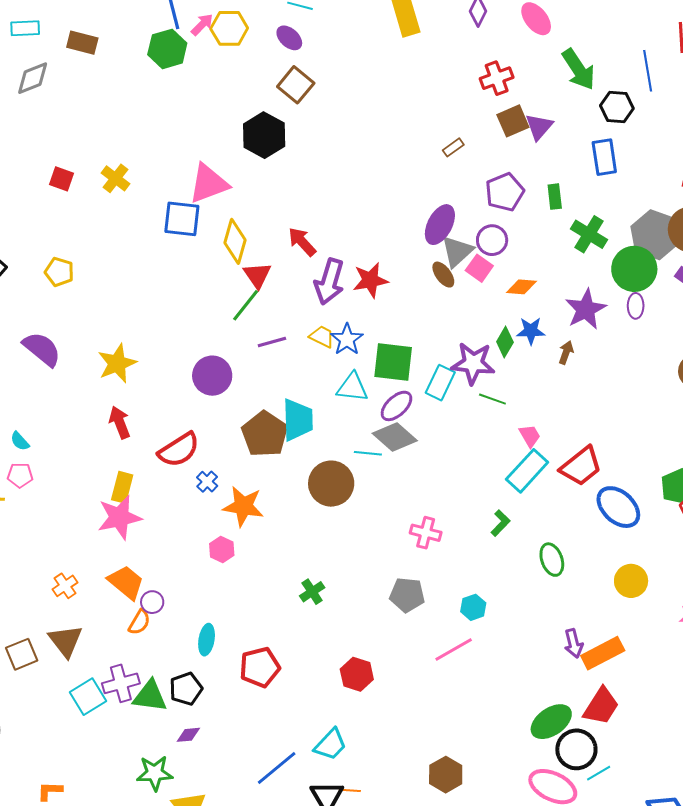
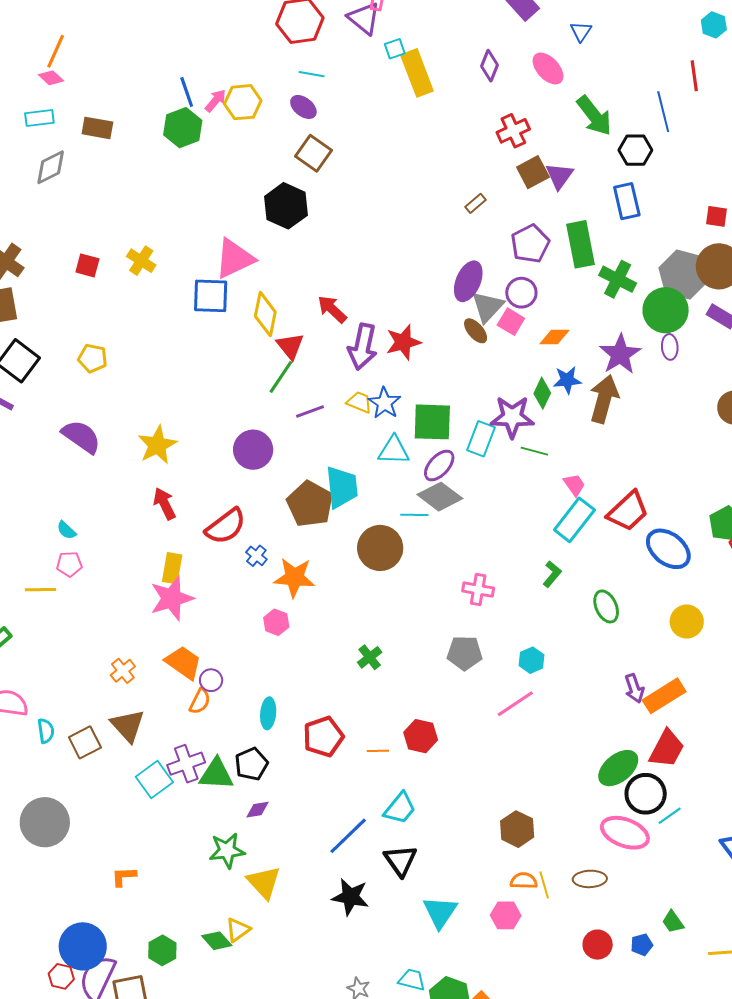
green rectangle: (555, 197) -> (580, 244), size x1.8
brown arrow: (566, 352) -> (604, 399), size x2.0
orange line: (350, 790) -> (378, 751), moved

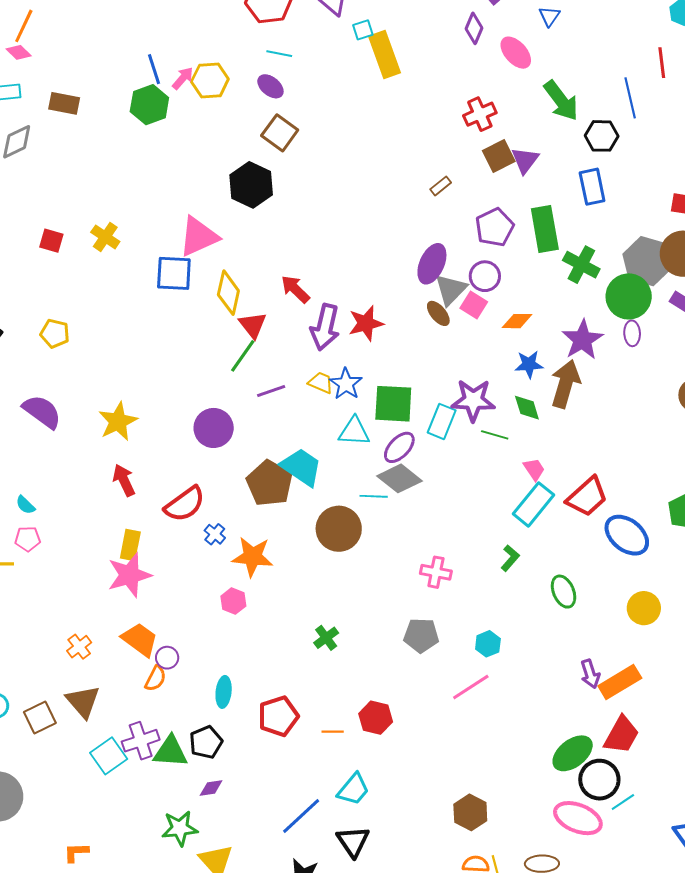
purple diamond: (490, 66) -> (474, 28), moved
green diamond: (542, 393) -> (527, 408), moved, turned -44
cyan trapezoid: (342, 487) -> (301, 467), turned -51

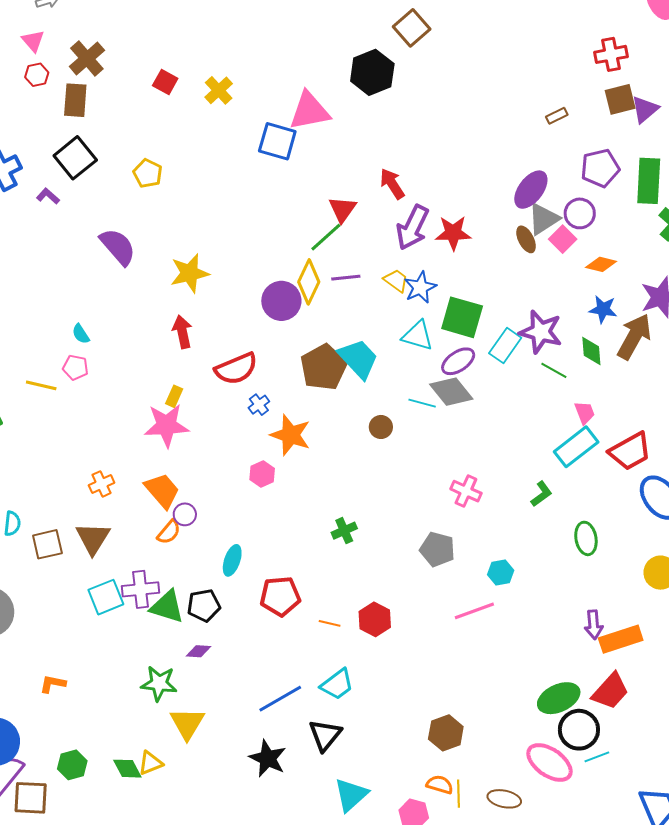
yellow diamond: (228, 293) -> (309, 282), moved
brown circle: (339, 529) -> (381, 427), size x0.5
yellow rectangle: (130, 545) -> (174, 396), size x0.7

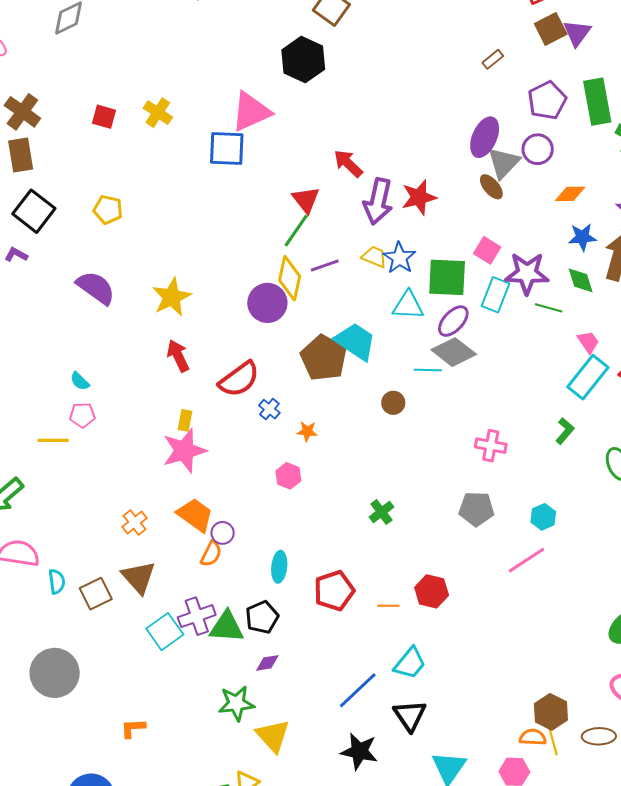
pink square: (563, 239) -> (487, 250), moved
orange star: (291, 435) -> (307, 431), size x0.5
brown hexagon: (446, 733) -> (551, 712), moved

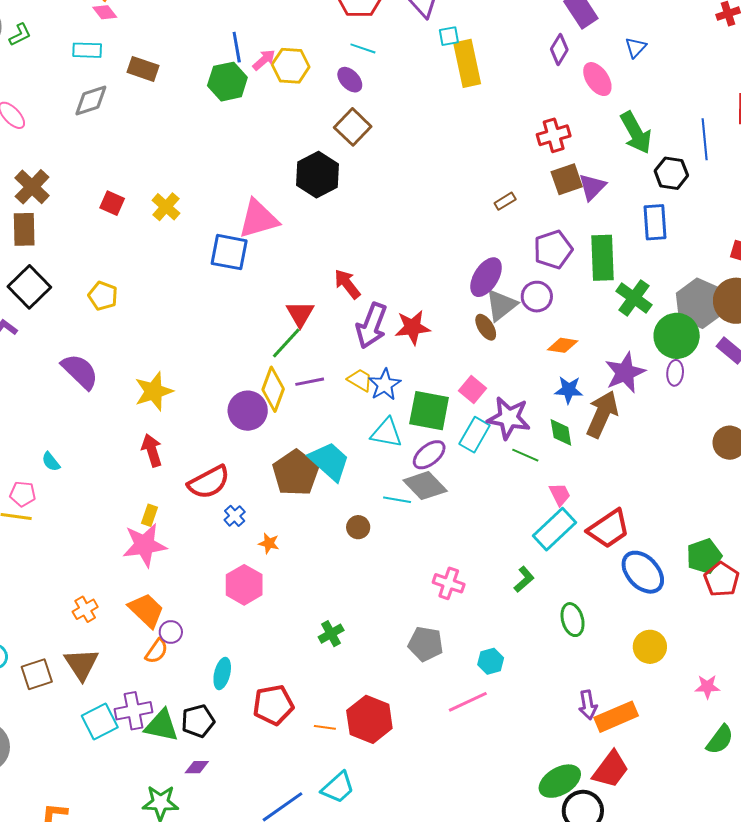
pink pentagon: (82, 415) -> (23, 494), moved
pink hexagon: (288, 476) -> (244, 585), size x1.5
red hexagon: (432, 591) -> (369, 719), size x1.4

